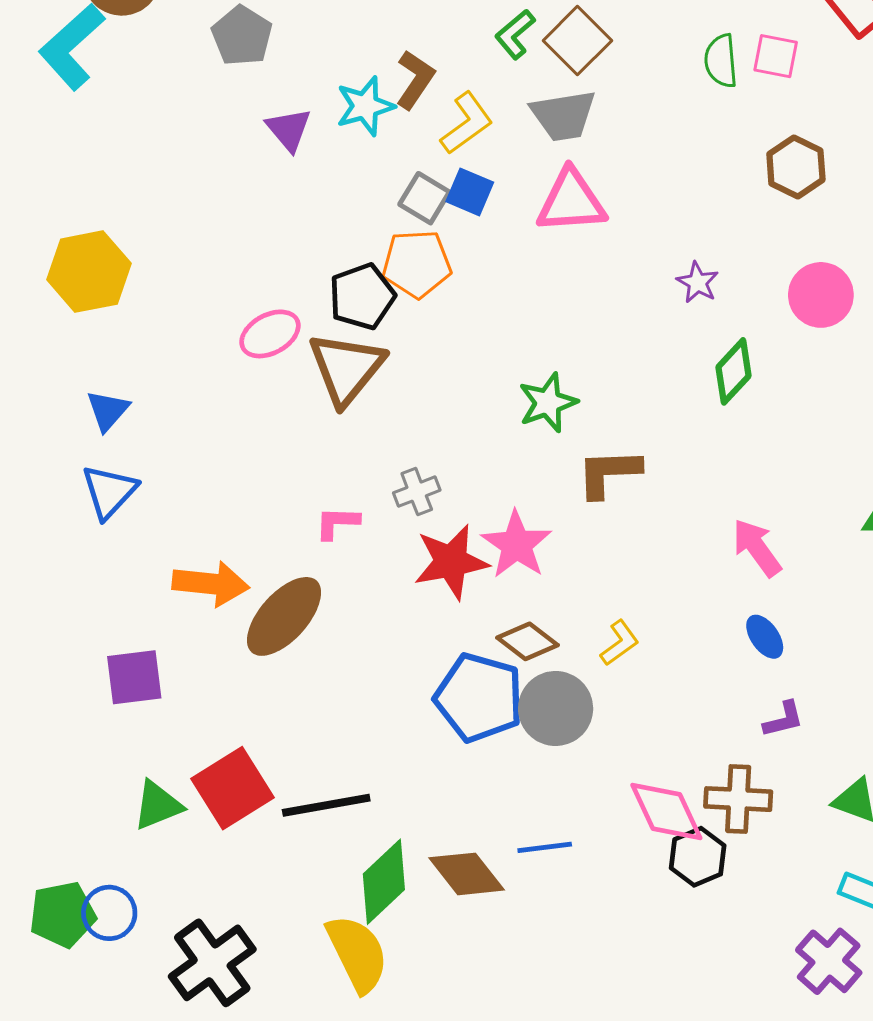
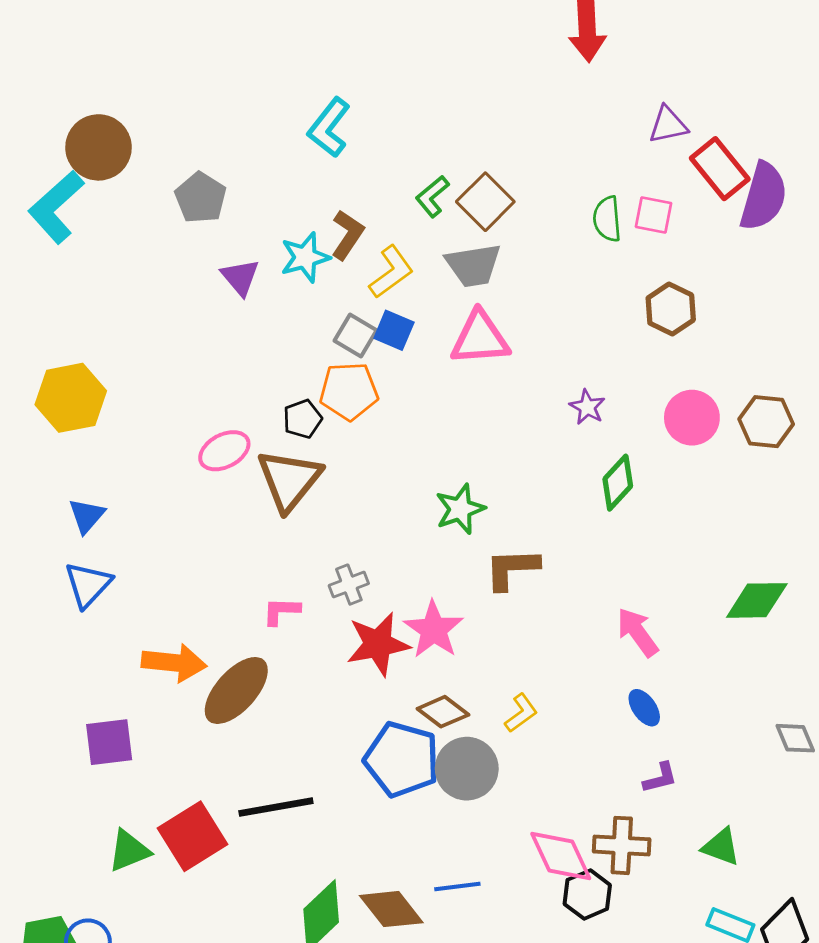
black pentagon: (362, 296) -> (302, 419), size x0.7
black line: (326, 805) -> (276, 807), moved

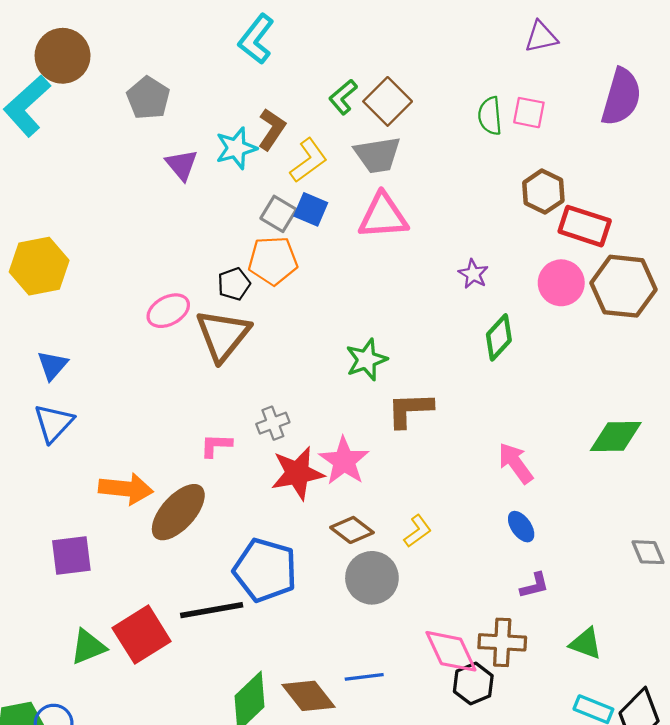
red rectangle: (720, 169) -> (585, 226), moved, turned -33
brown hexagon: (766, 422) -> (624, 286), size x1.4
blue pentagon: (402, 759) -> (265, 570), moved

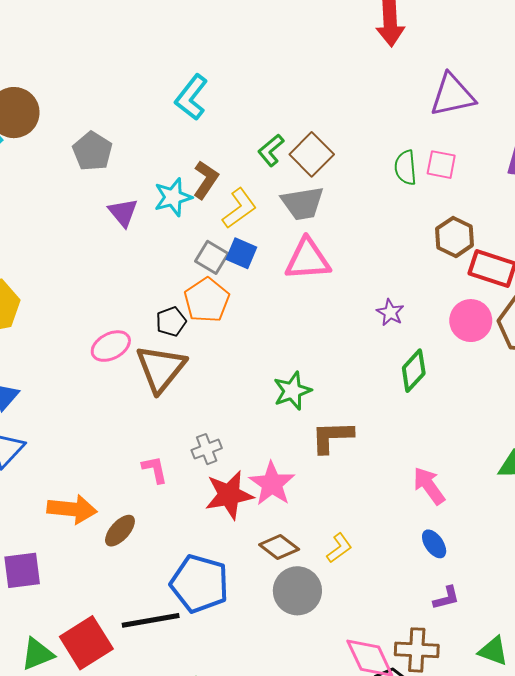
purple triangle: (541, 37) -> (452, 95), size x1.5
orange pentagon: (273, 261) -> (207, 300), turned -30
pink L-shape: (216, 445) -> (155, 469), turned 76
brown ellipse: (178, 512) -> (120, 531), size x0.6

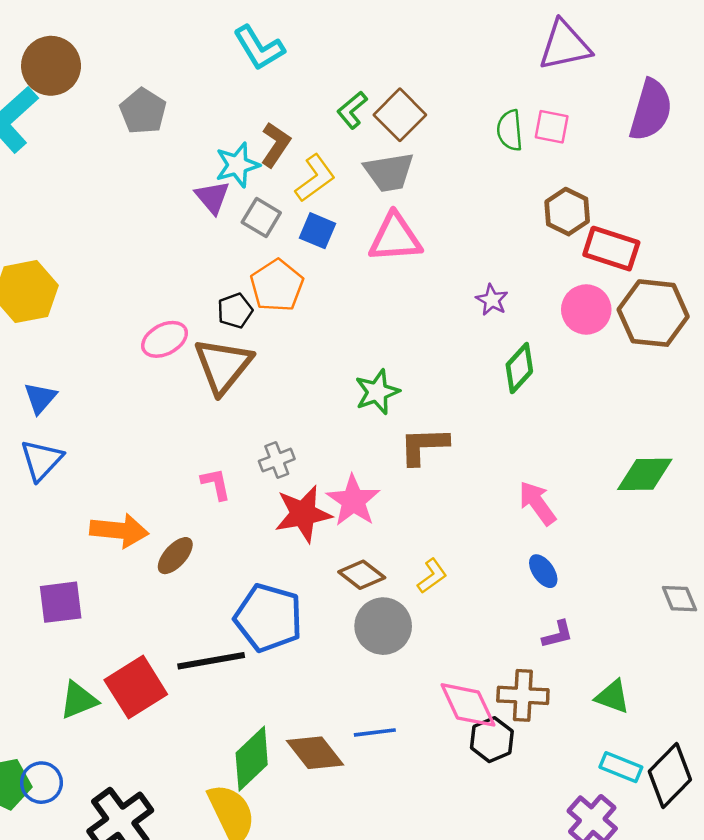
cyan L-shape: (191, 97) -> (259, 48), turned -69
purple triangle: (123, 212) -> (212, 197), moved
gray square: (212, 257) -> (261, 218), moved

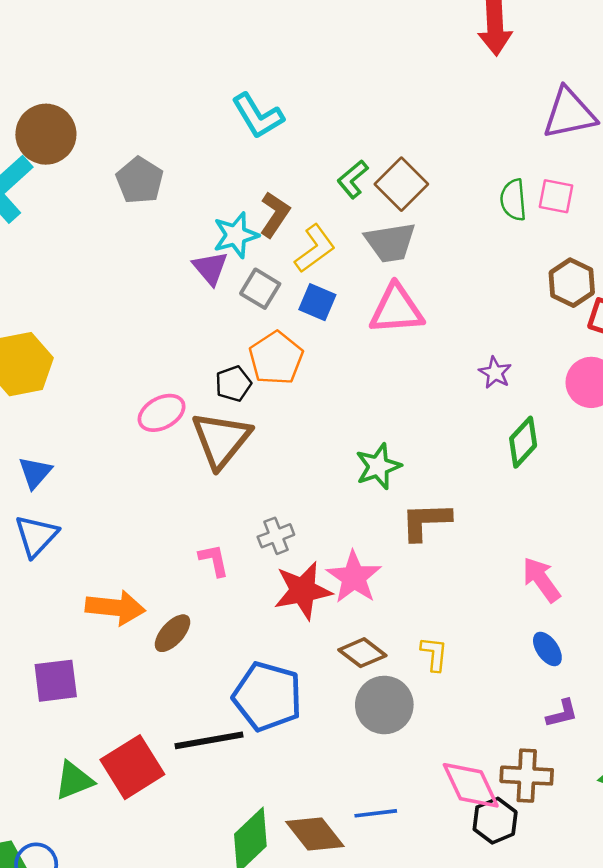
yellow L-shape: (432, 576) -> (434, 654), turned -48

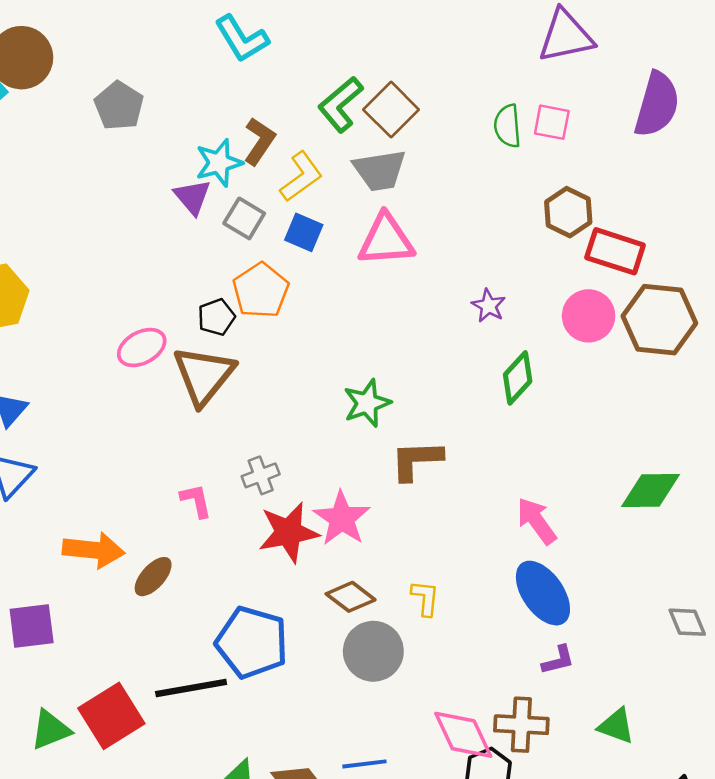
green L-shape: (353, 179) -> (340, 104), size x1.4
blue ellipse: (547, 649) -> (543, 593), size x1.8

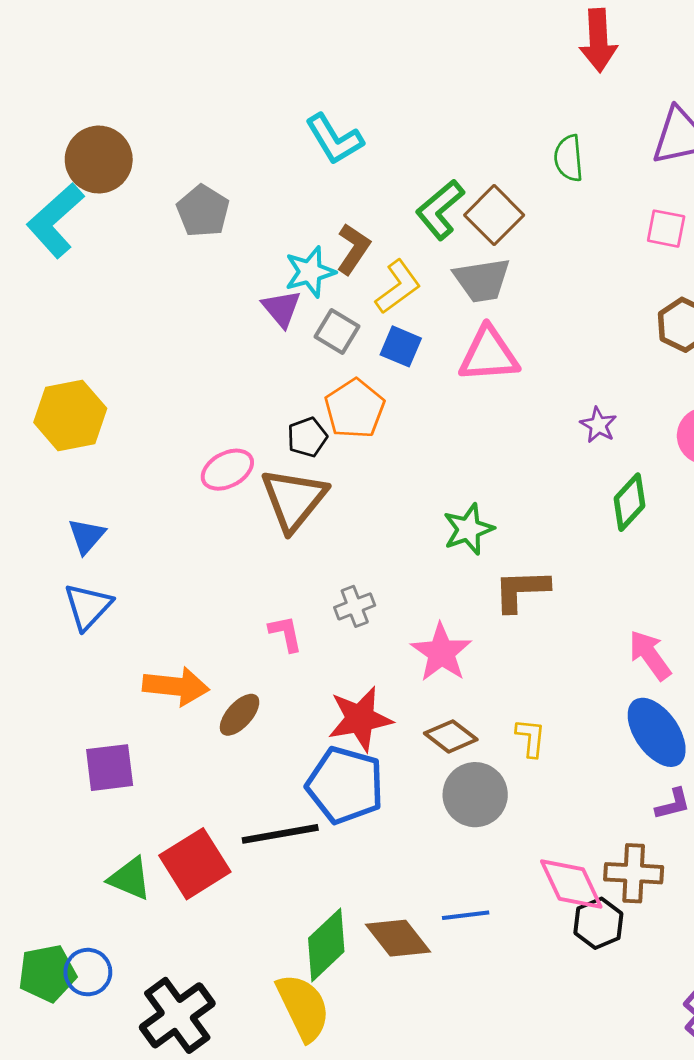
green semicircle: (507, 126) -> (569, 158), moved
red star: (289, 532) -> (360, 719), moved
green triangle: (51, 730) -> (130, 879), turned 45

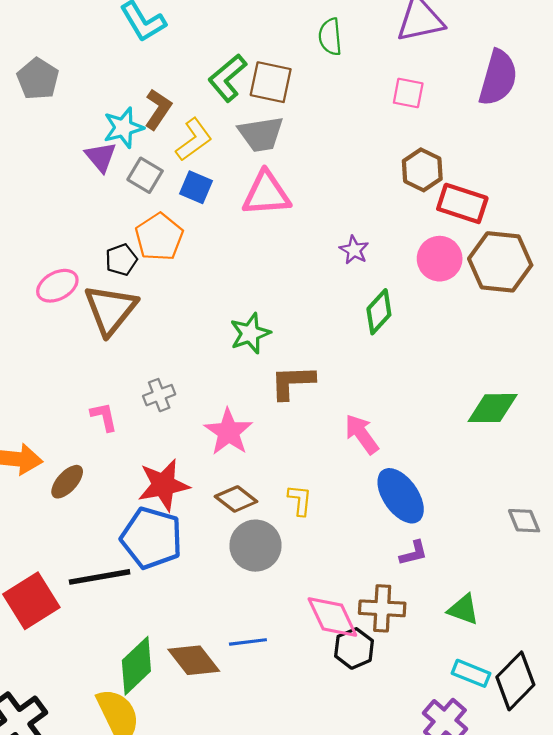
brown square: (494, 215) -> (271, 82), turned -33
pink arrow: (650, 655) -> (362, 434), moved

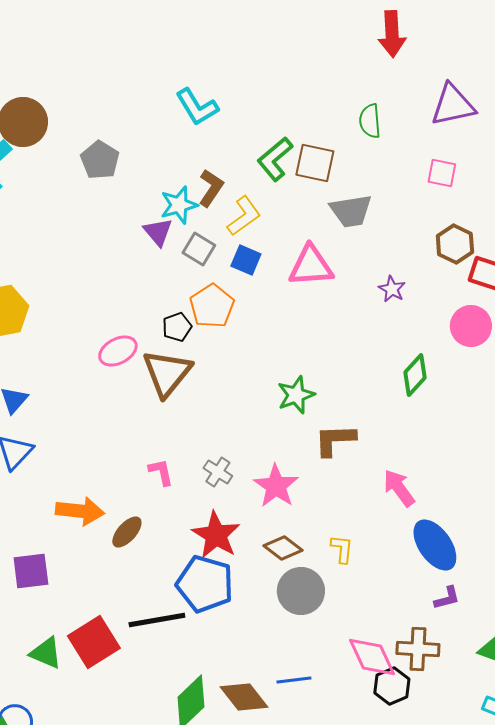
gray trapezoid: (261, 134) -> (351, 211), moved
purple star: (354, 250) -> (392, 289), moved
gray cross: (159, 395) -> (218, 472), moved, turned -36
red star: (163, 485) -> (216, 535), turned -30

